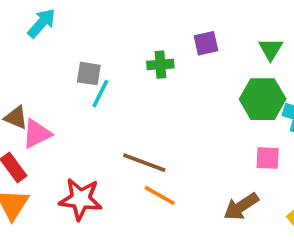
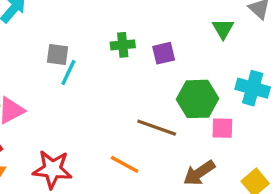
purple square: (206, 43) -> (164, 53), moved
green hexagon: (263, 99) -> (198, 99), moved
brown line: (144, 163) -> (157, 128), moved

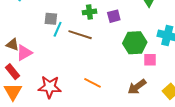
brown line: (157, 128) -> (80, 35), moved

